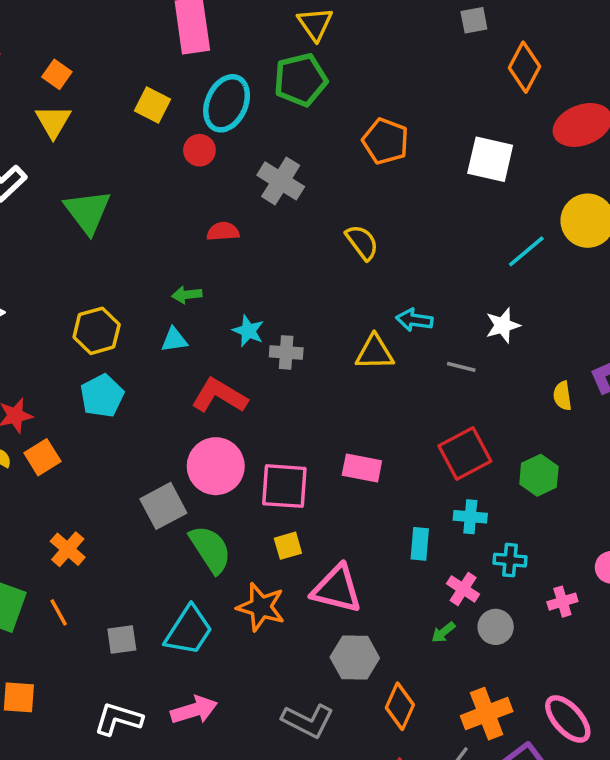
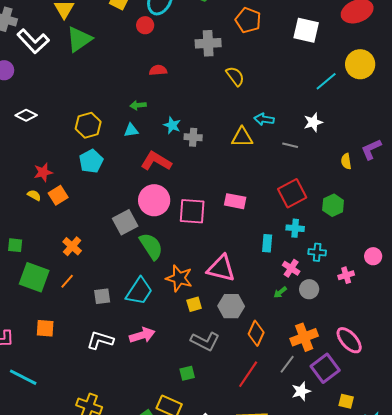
gray cross: (281, 181) -> (208, 43), moved, turned -35
green triangle: (88, 212) -> (79, 39), moved, turned 32
yellow square: (288, 546) -> (194, 304), moved
orange line: (59, 612) -> (67, 281), turned 70

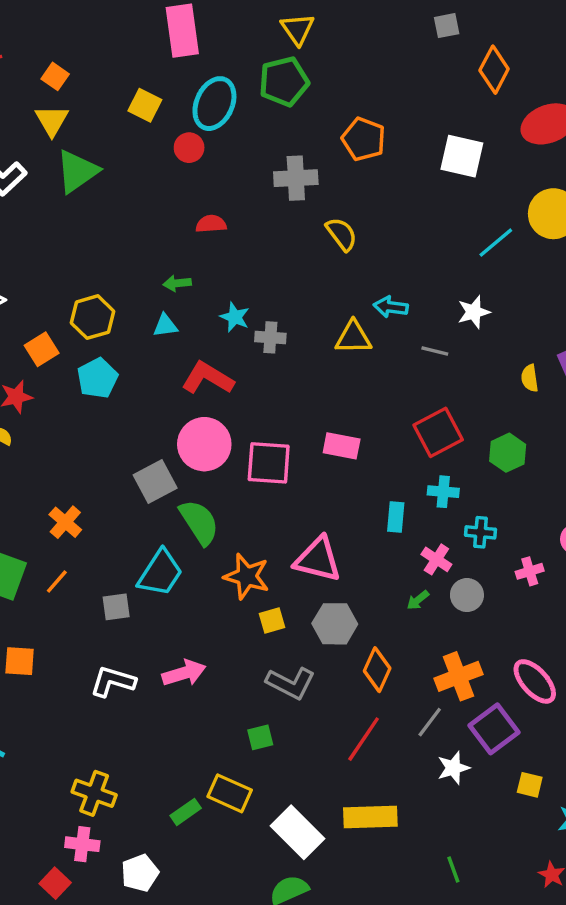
orange square: (58, 195) -> (42, 349), moved
cyan trapezoid: (139, 291) -> (160, 573), moved

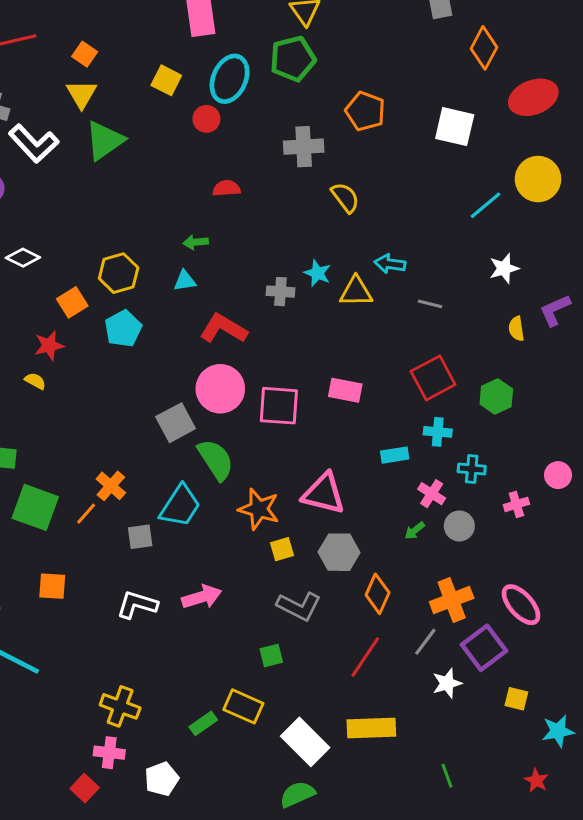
white star: (474, 312) -> (504, 268), moved
cyan star: (235, 317) -> (317, 273), moved
cyan rectangle: (396, 517) -> (395, 455), turned 76
orange cross: (65, 522) -> (111, 486), moved

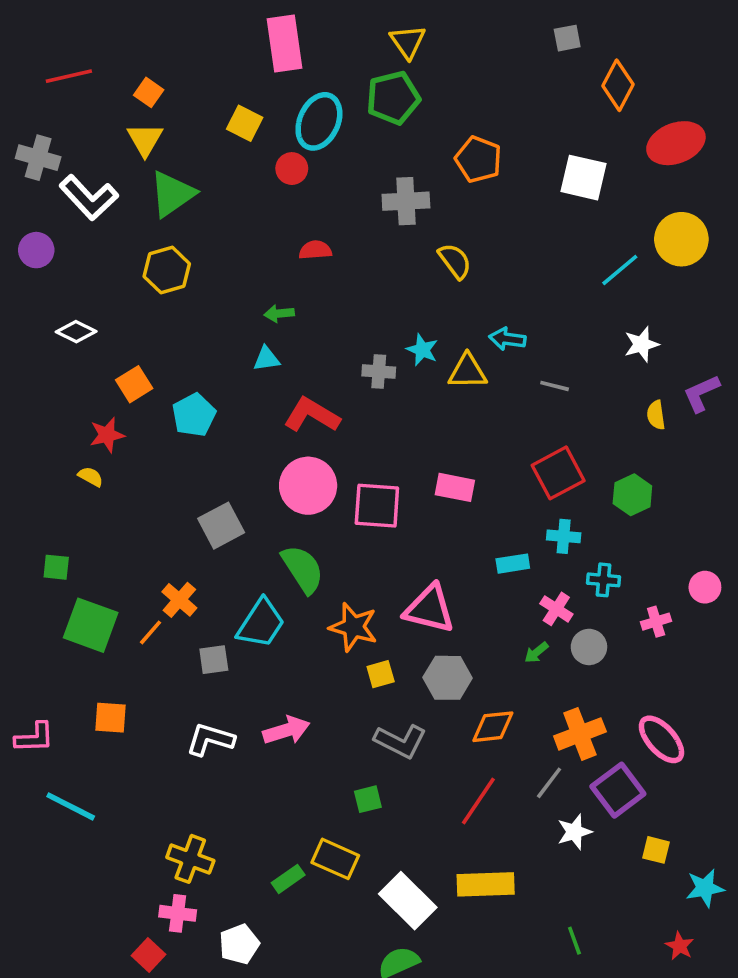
yellow hexagon: (119, 273) -> (167, 270), moved
gray square: (176, 423) -> (221, 526), moved
orange diamond: (378, 594) -> (493, 727), turned 60

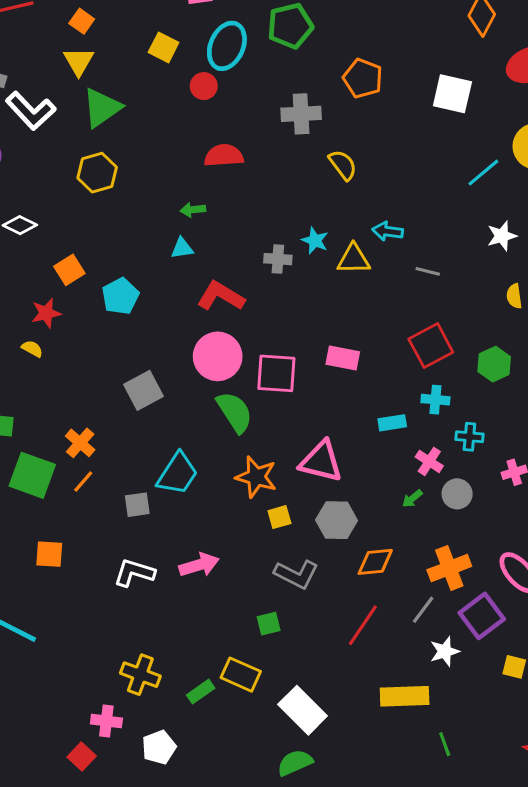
red semicircle: (315, 250) -> (224, 156), size x1.4
green semicircle: (303, 569) -> (235, 412), moved
orange cross: (179, 600) -> (80, 443), moved
yellow cross: (190, 859) -> (140, 675), moved
yellow rectangle: (486, 884) -> (405, 696), moved

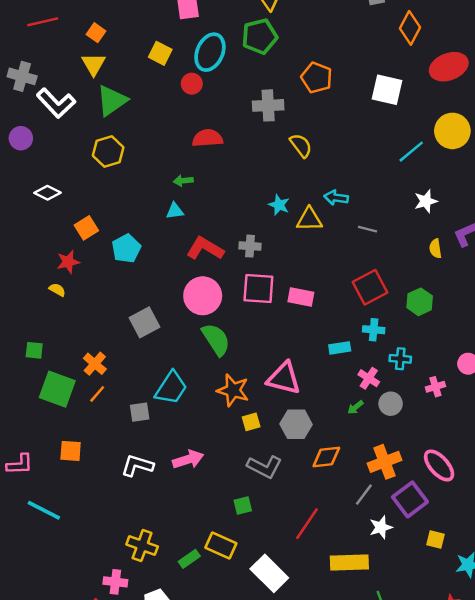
gray cross: (278, 259) -> (250, 246), moved
pink square: (276, 373) -> (258, 289), moved
red line: (363, 625) -> (307, 524), moved

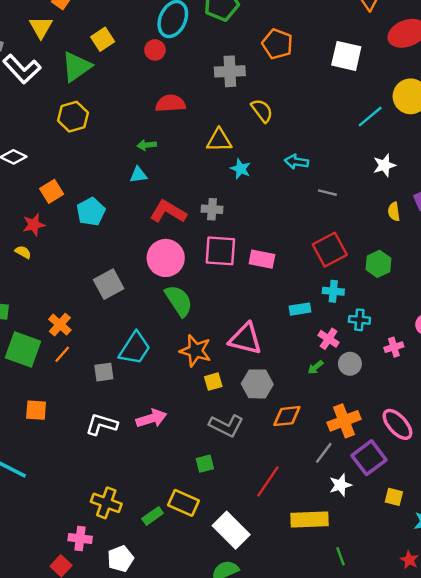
yellow square: (160, 53) -> (103, 39), moved, turned 30
yellow triangle: (94, 64) -> (41, 27), moved
yellow triangle: (309, 219) -> (219, 140), moved

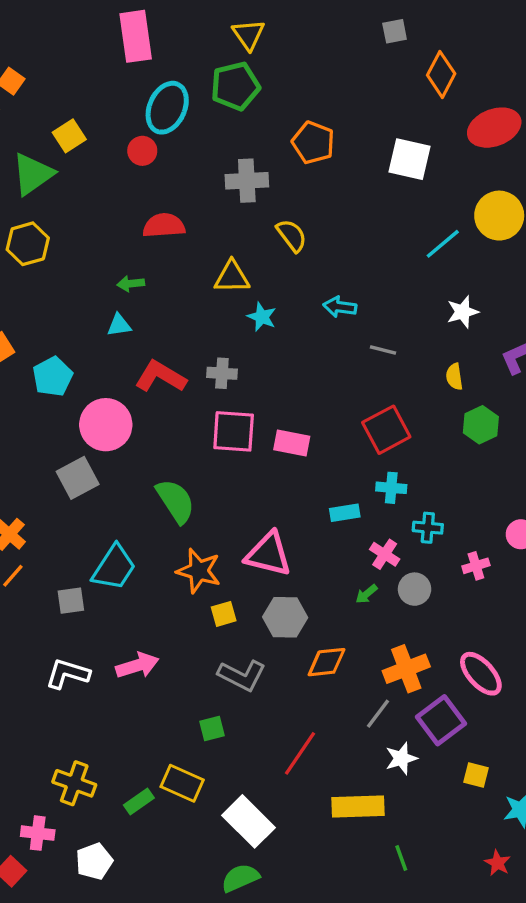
yellow semicircle: (394, 212) -> (454, 377), moved
pink circle: (166, 258) -> (106, 425), moved
green hexagon: (378, 264) -> (481, 425), moved

